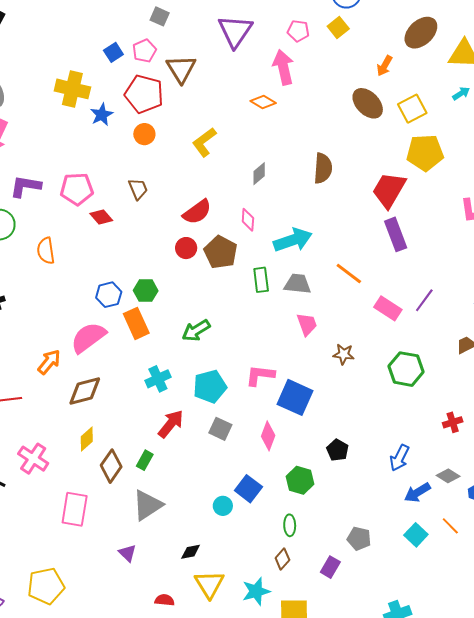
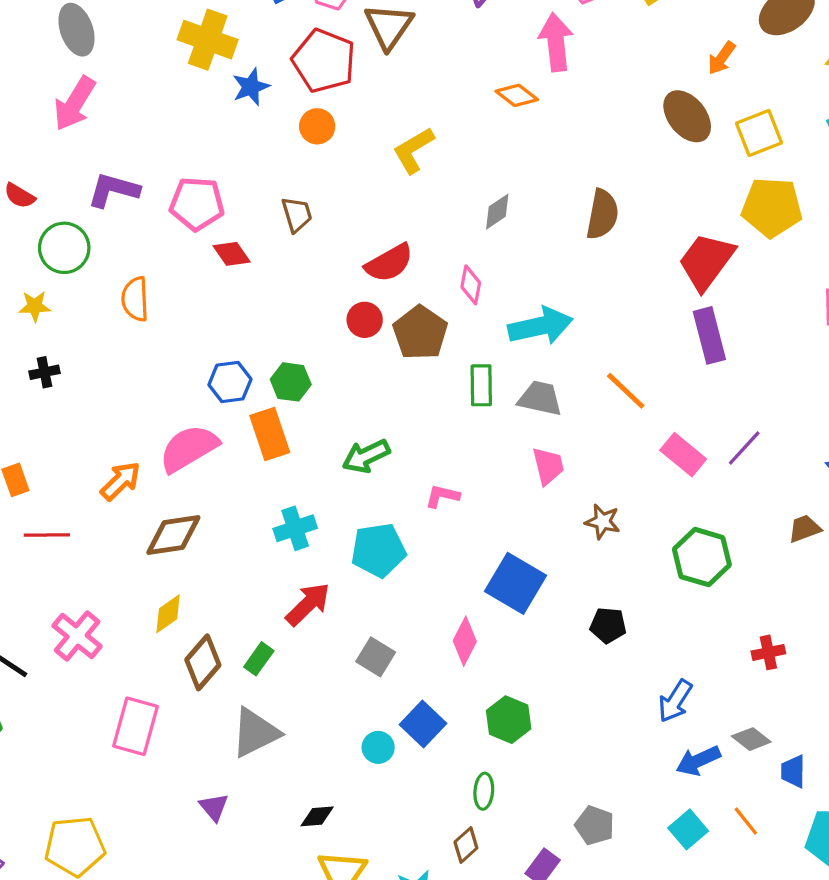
pink L-shape: (260, 375) -> (442, 496), moved, size x0.7
gray square: (220, 429) -> (376, 657), moved
black pentagon: (338, 450) -> (608, 625), moved, turned -30

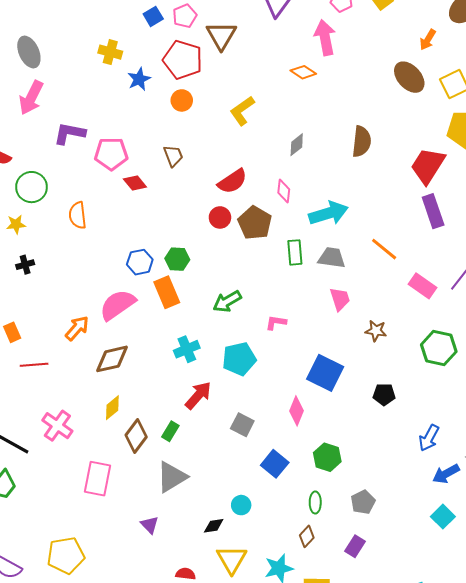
yellow cross: (208, 40) -> (110, 52), size x0.7
purple L-shape: (113, 190) -> (70, 133), moved
cyan circle: (378, 747) -> (241, 505), moved
gray pentagon: (595, 825) -> (363, 502), moved, turned 30

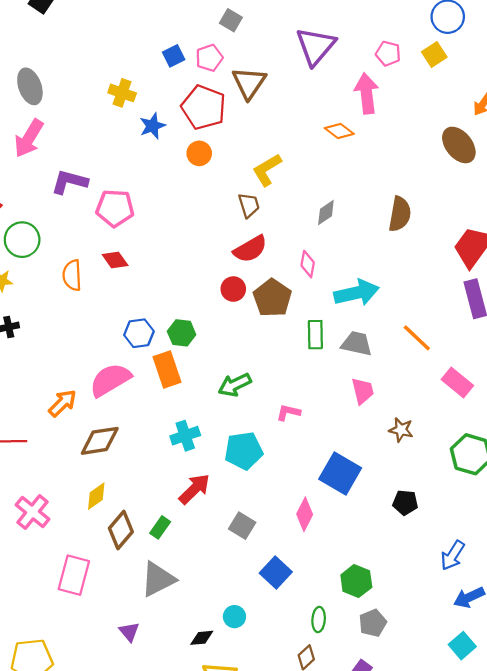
brown trapezoid: (173, 156) -> (249, 205), moved
red diamond: (135, 183) -> (115, 260), moved
green hexagon: (327, 457) -> (356, 581), moved

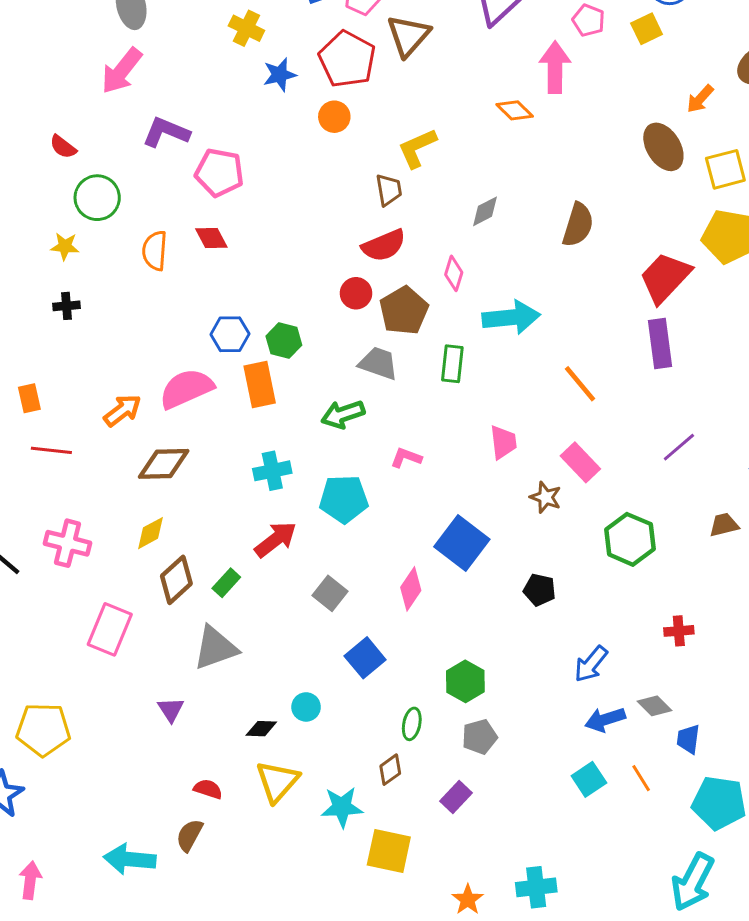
gray trapezoid: (357, 344) -> (378, 363), moved
pink rectangle: (457, 383) -> (580, 462), moved
pink cross: (33, 512) -> (68, 543), turned -32

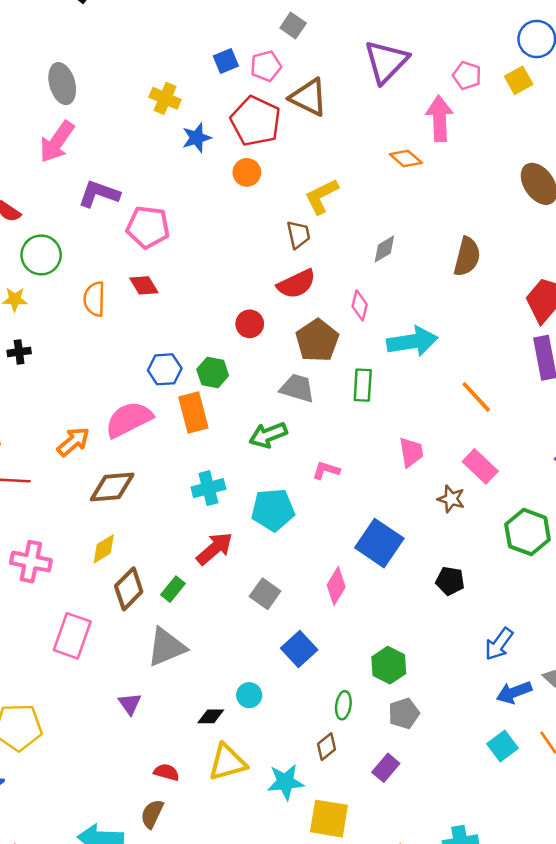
brown triangle: (408, 36) -> (309, 97), turned -42
red circle: (356, 293) -> (250, 324), moved
yellow triangle: (277, 781) -> (227, 762), turned 36

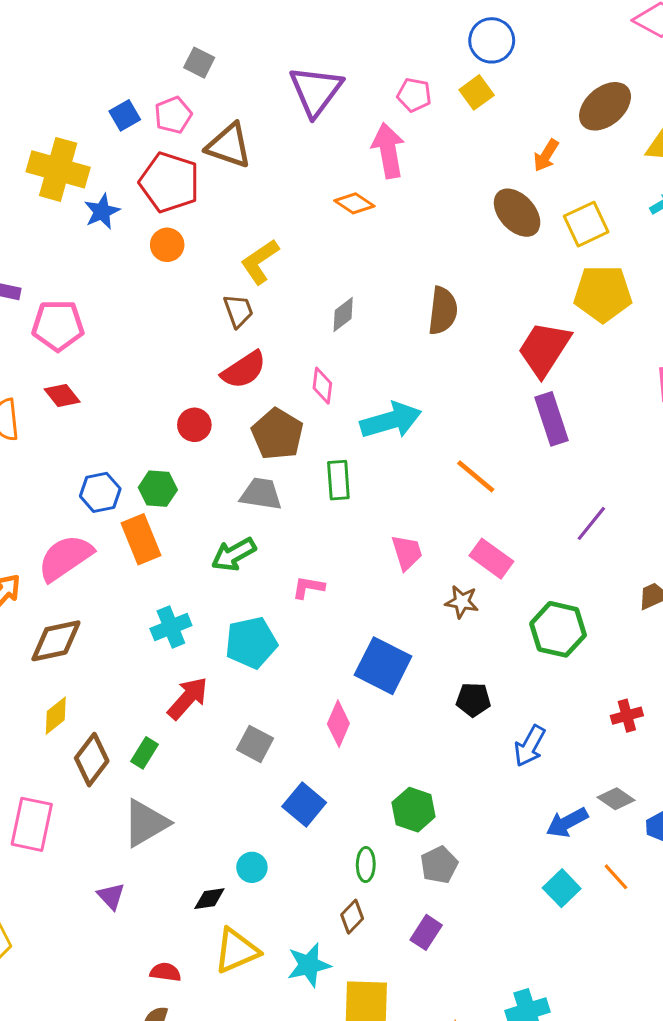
yellow cross: (165, 98) -> (58, 169), size x1.6
blue arrow: (499, 644) -> (530, 746), moved

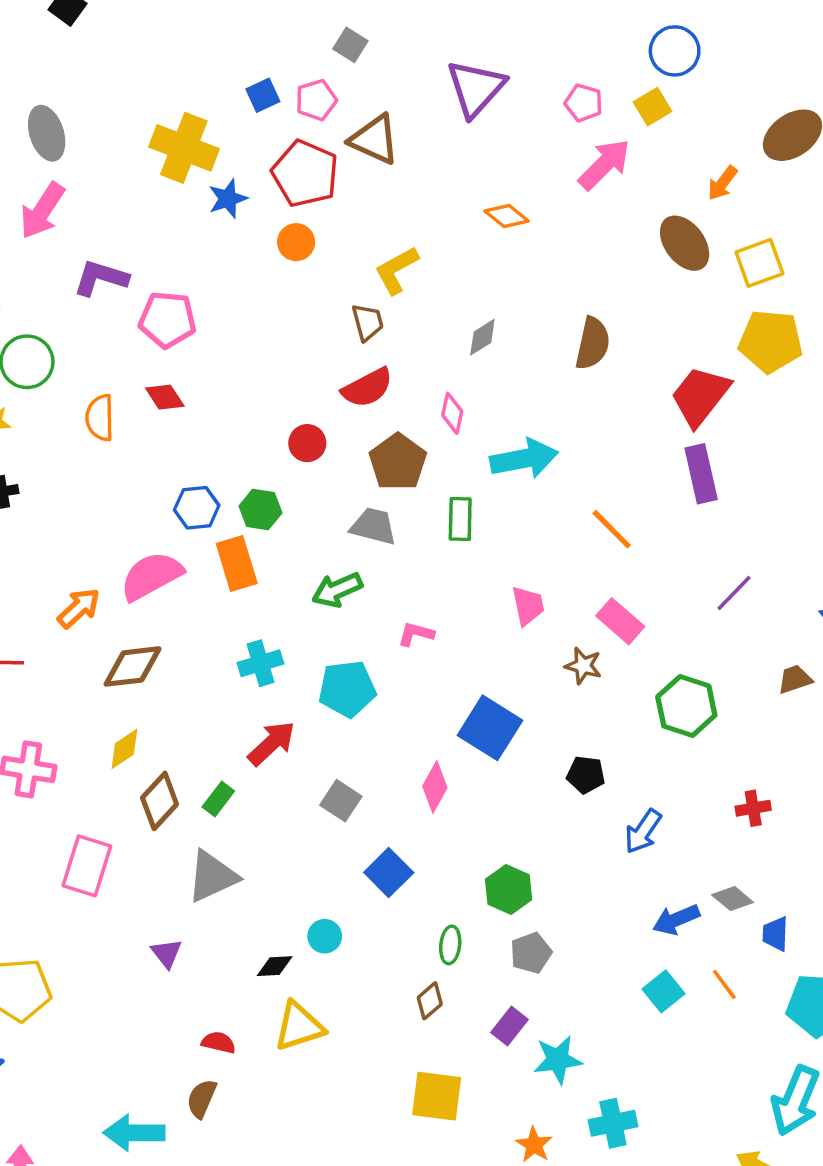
pink arrow: (388, 151) -> (604, 164), moved, turned 50
cyan star: (309, 965) -> (558, 1060), moved

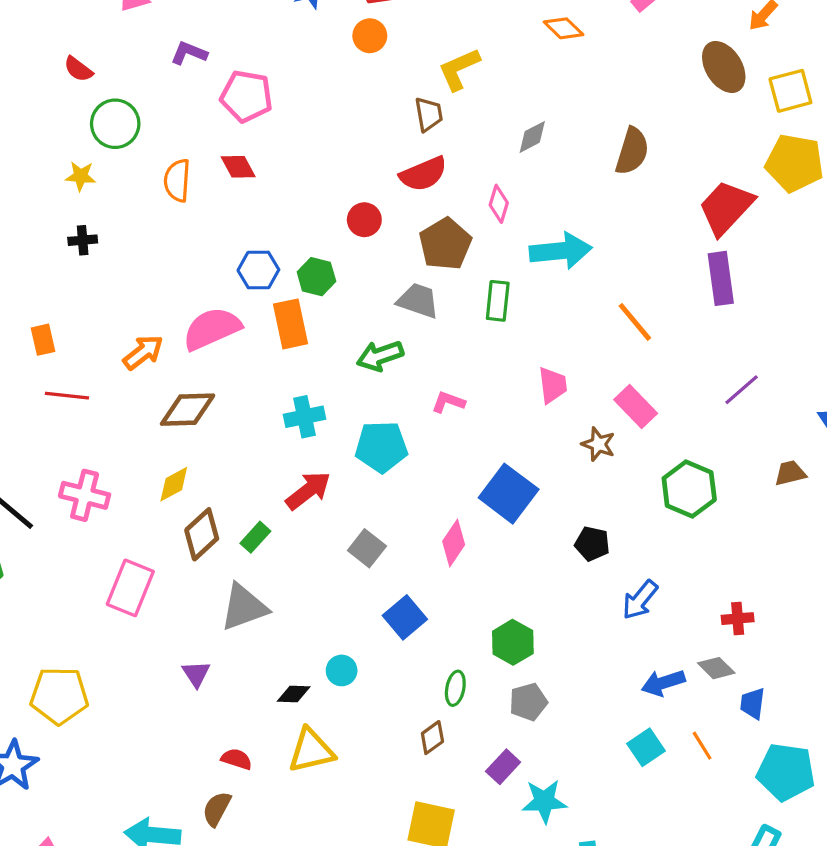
purple L-shape: (101, 278) -> (189, 53), size x0.7
red cross: (753, 808) -> (738, 619), moved

